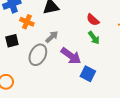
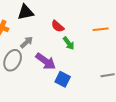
red semicircle: (93, 20) -> (58, 26), moved

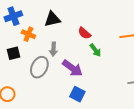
gray arrow: (27, 42) -> (53, 49), turned 136
blue square: (63, 79) -> (77, 94), moved

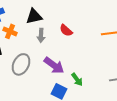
gray arrow: (53, 49) -> (41, 35), moved
green arrow: (95, 50) -> (77, 79), moved

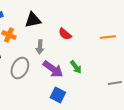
gray arrow: (41, 35) -> (40, 47), moved
green arrow: (77, 79) -> (76, 67), moved

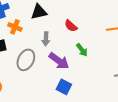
green arrow: (76, 67) -> (82, 50), moved

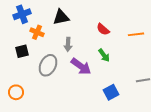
red semicircle: (71, 26) -> (103, 29), moved
blue square: (64, 87) -> (111, 92), moved, turned 35

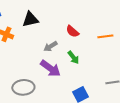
gray arrow: (68, 44) -> (50, 46), moved, turned 56
gray ellipse: (48, 65) -> (23, 87), moved, turned 60

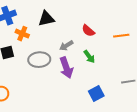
purple arrow: (50, 68) -> (66, 68), turned 35
gray ellipse: (23, 87) -> (39, 60), moved

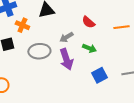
green arrow: (89, 57) -> (89, 48), turned -32
blue square: (96, 94) -> (99, 75), moved

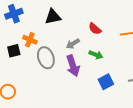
orange cross: (22, 25) -> (30, 40), moved
gray ellipse: (39, 51) -> (46, 58), turned 75

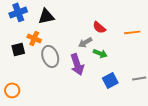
black triangle: (53, 17) -> (46, 16), moved
gray arrow: (73, 44) -> (85, 42), moved

